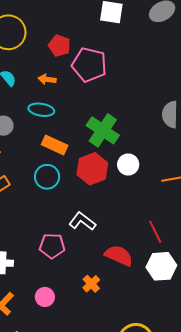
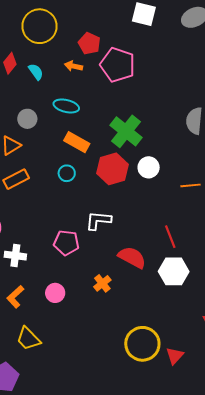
orange arrow: (47, 79) -> (73, 66), moved
cyan circle: (47, 177) -> (67, 173), size x0.7
white L-shape: (82, 221) -> (98, 220), turned -36

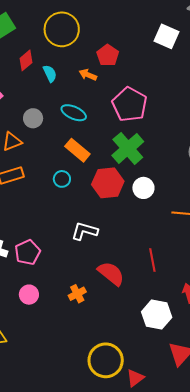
pink pentagon: (118, 65) -> (130, 104), moved
pink pentagon: (66, 243) -> (28, 252), moved, turned 30
white hexagon: (174, 271) -> (157, 315), moved

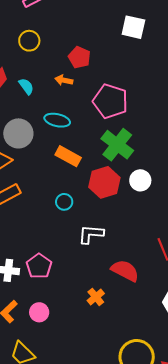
yellow circle: (62, 29) -> (29, 41), size x0.6
gray circle: (33, 118) -> (18, 133), size x1.5
cyan circle: (62, 179) -> (64, 202), moved
pink circle: (29, 295) -> (39, 312), moved

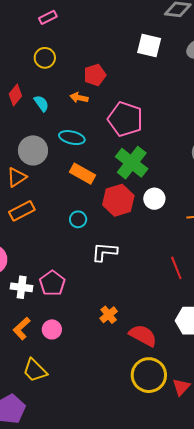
red pentagon: (79, 57) -> (95, 75), turned 30
red semicircle: (125, 271) -> (143, 335), moved

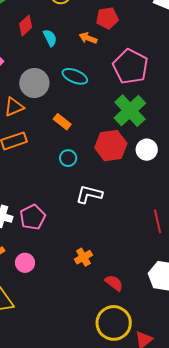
orange rectangle: (83, 174) -> (62, 122), moved, size x0.7
red semicircle: (143, 335) -> (114, 283), size x0.7

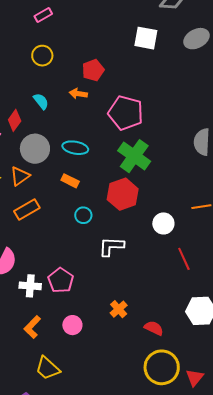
red diamond: (26, 25) -> (15, 120), moved
cyan ellipse: (75, 76) -> (75, 148), moved
white circle: (147, 150) -> (163, 223), moved
pink circle: (25, 263) -> (72, 325), moved

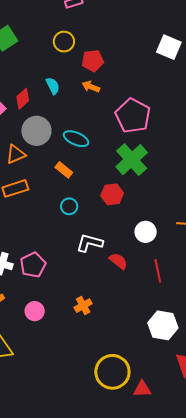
red pentagon: (93, 70) -> (93, 61), moved
red hexagon: (123, 194) -> (112, 194), size x0.7
red semicircle: (154, 328) -> (118, 261), moved
red triangle: (195, 378) -> (142, 389), turned 36

